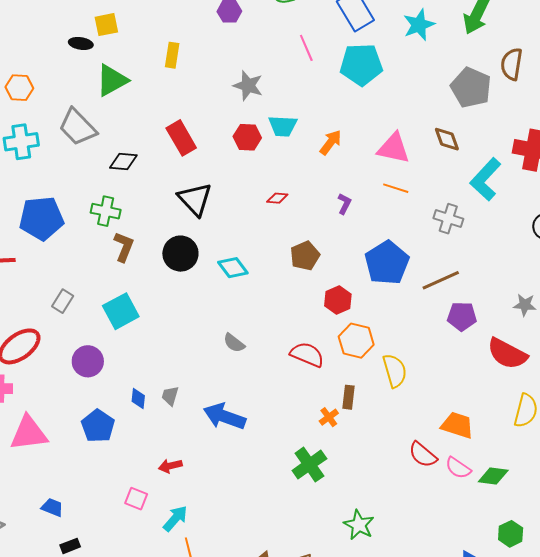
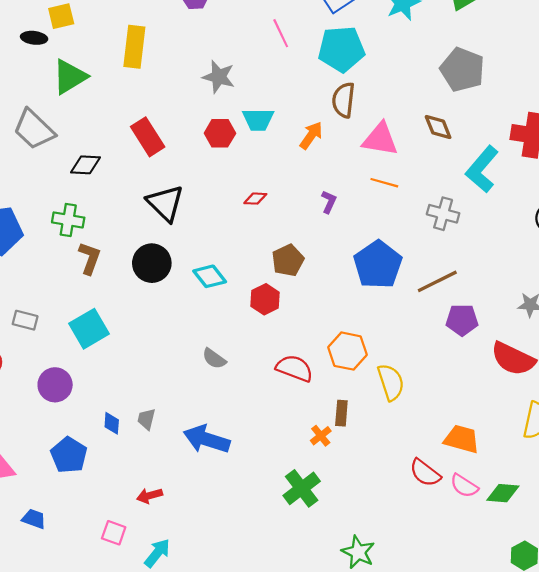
yellow rectangle: (172, 55) -> (134, 47), size x1.5
brown semicircle: (512, 64) -> (343, 100), moved
red hexagon: (338, 300) -> (265, 299), moved
gray rectangle: (63, 301) -> (25, 320), turned 75
blue trapezoid: (52, 507) -> (34, 519), moved

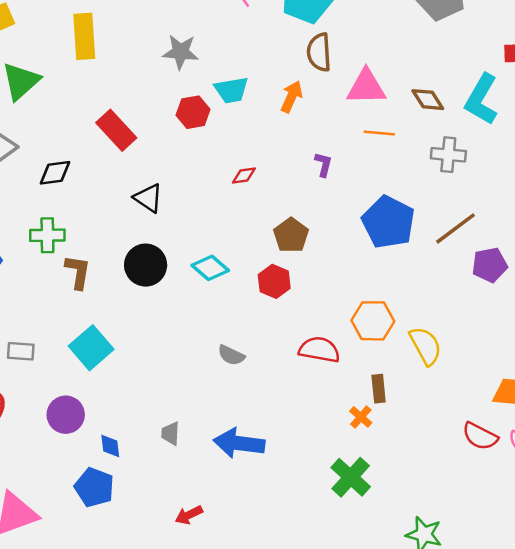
brown diamond: (438, 127) -> (428, 100), moved
black triangle: (165, 203) -> (148, 198), size x0.7
blue diamond: (112, 423) -> (110, 446), moved

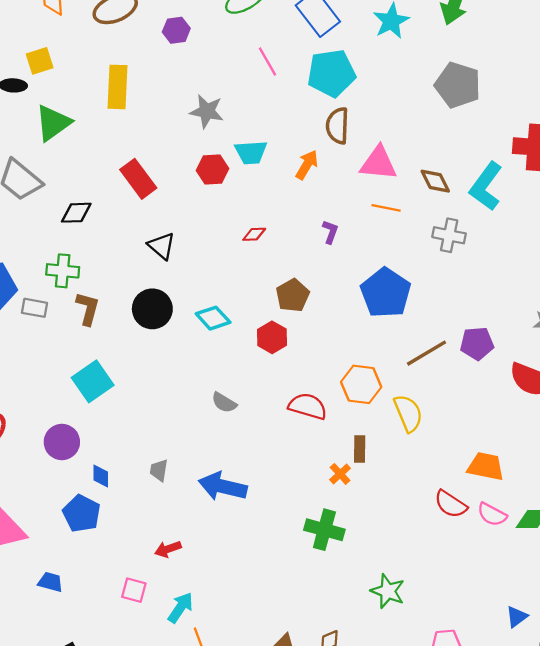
brown line: (456, 228) -> (426, 353), moved
gray rectangle: (21, 351) -> (34, 308), moved
green cross: (351, 477) -> (324, 530), turned -33

